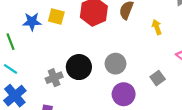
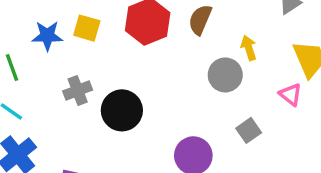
gray circle: (116, 64) -> (225, 75), moved
gray cross: (54, 78) -> (78, 90), moved

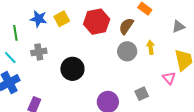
yellow square: (87, 28) -> (62, 19), turned 35
gray circle: (225, 75) -> (127, 51), moved
gray cross: (78, 90) -> (39, 52), moved

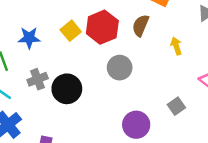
yellow square: (62, 19) -> (71, 31), moved
gray circle: (127, 51) -> (120, 68), moved
black circle: (72, 69) -> (67, 89), moved

